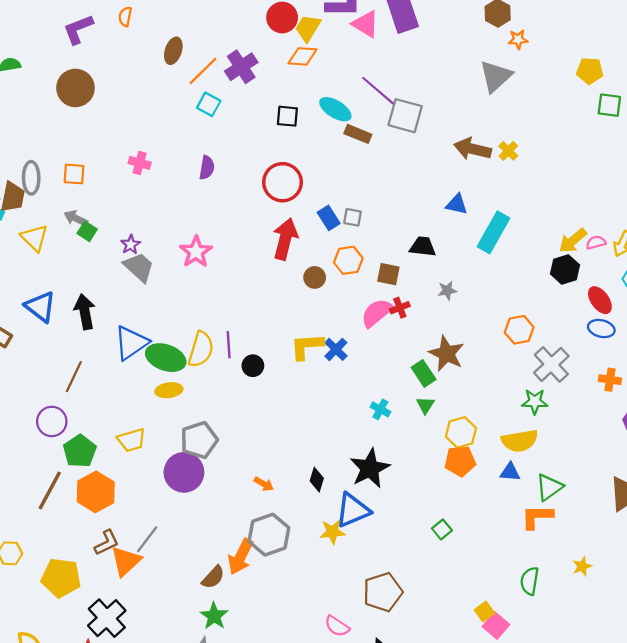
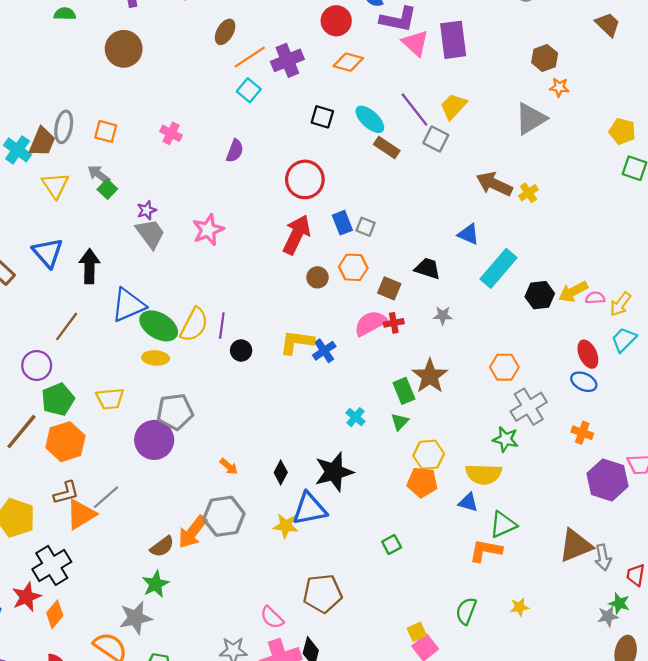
yellow trapezoid: (308, 28) -> (453, 106), moved
gray square: (405, 116) -> (436, 139), size x0.7
black hexagon: (565, 269) -> (540, 295), moved

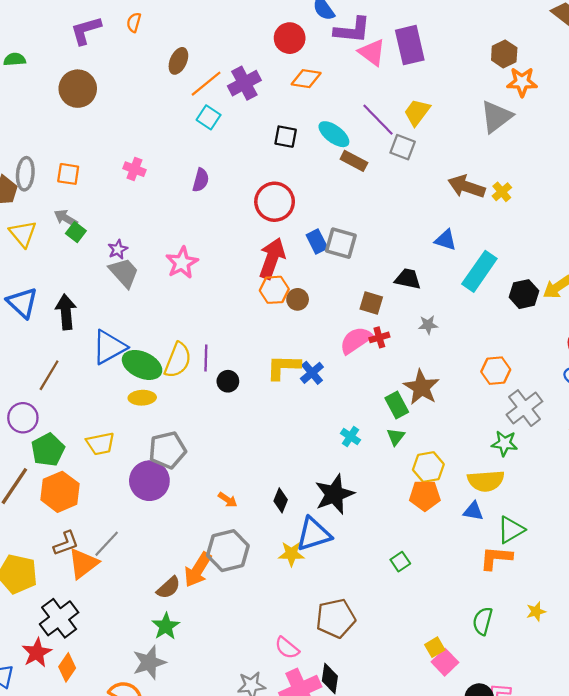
orange star: (559, 87) -> (522, 82), size x1.5
gray square: (366, 227) -> (341, 243), size x1.6
orange hexagon: (353, 267) -> (274, 290), moved

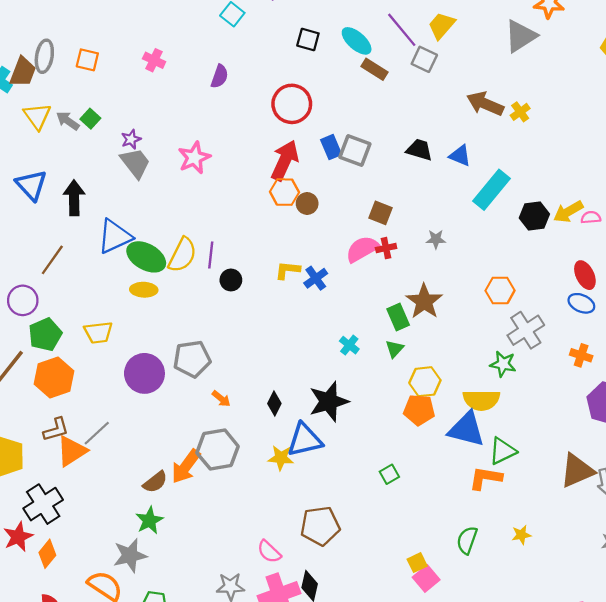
gray arrow: (66, 218) -> (68, 121), moved
black trapezoid: (408, 279) -> (419, 150), moved
yellow L-shape: (283, 367) -> (288, 270), size x0.7
gray pentagon: (167, 450) -> (192, 359), moved
blue triangle: (473, 511) -> (466, 429), size x1.8

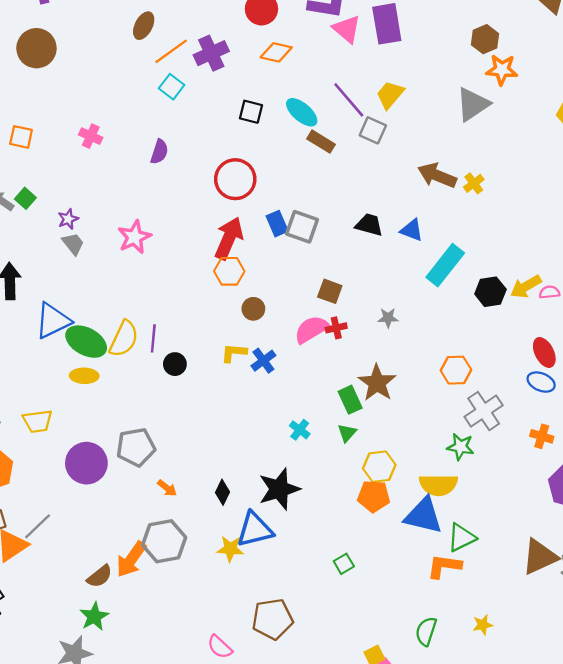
gray trapezoid: (135, 163) -> (73, 244), size x0.7
brown circle: (307, 203) -> (253, 309), moved

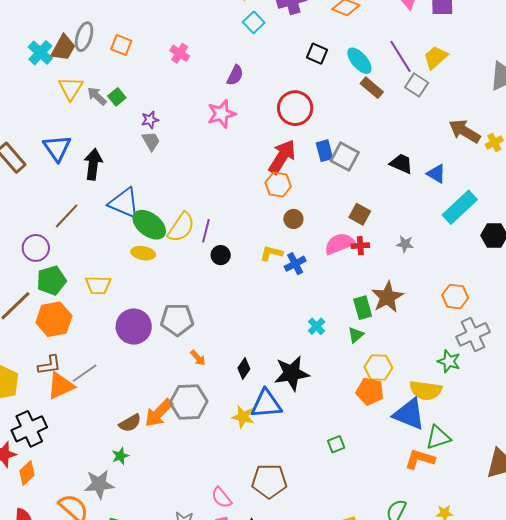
pink star: (134, 237) -> (222, 114), moved
blue triangle: (53, 321) -> (124, 203), turned 40
green star: (94, 616) -> (120, 456), size x0.7

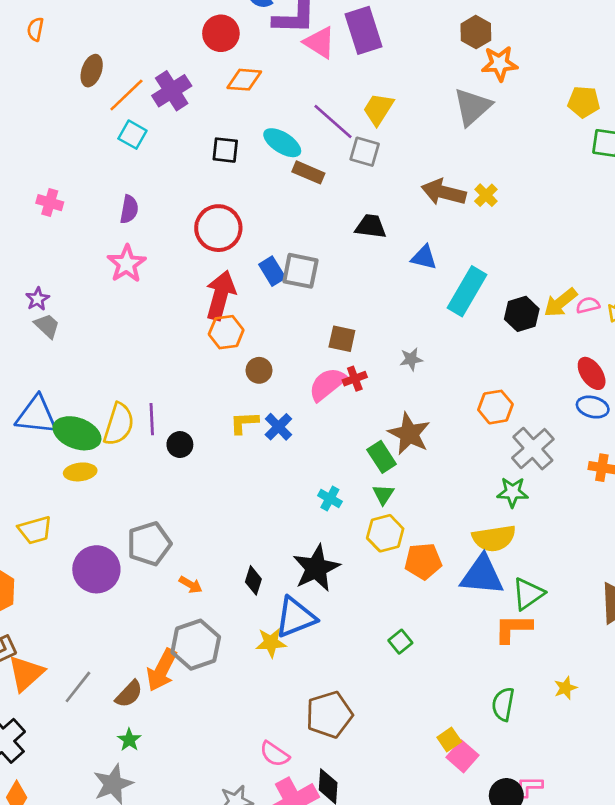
black trapezoid: (401, 164) -> (371, 226), moved
yellow hexagon: (378, 367) -> (385, 533), moved
gray line: (85, 373) -> (78, 687), moved

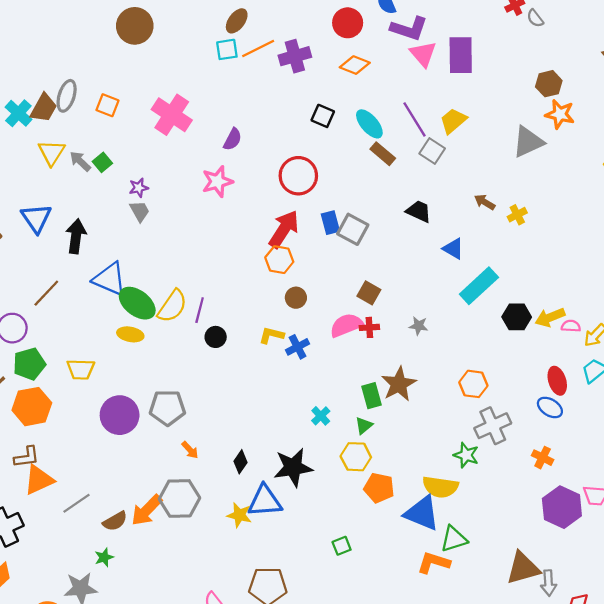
cyan square: (132, 135) -> (227, 49), moved, turned 35
brown arrow: (444, 192) -> (485, 202), size x0.6
pink cross: (50, 203) -> (172, 115), size x1.8

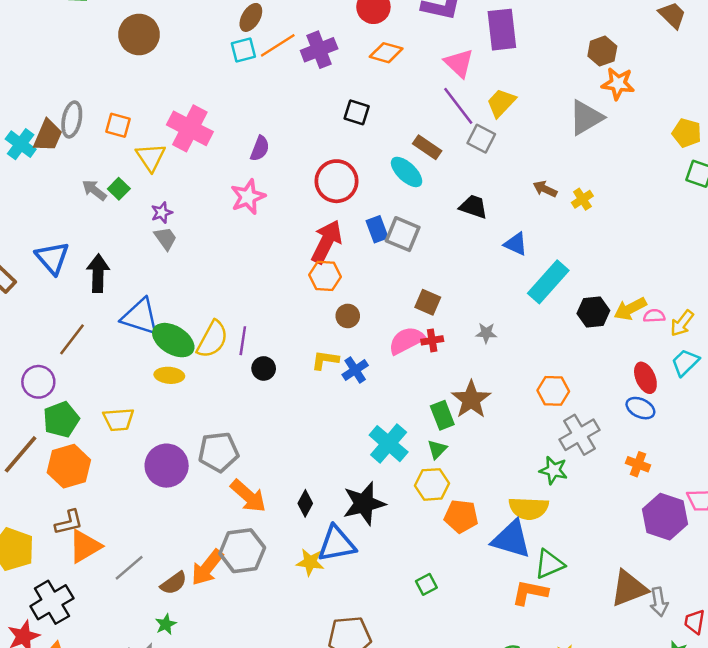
pink triangle: (423, 54) -> (459, 63), moved
cyan ellipse: (369, 124) -> (407, 172), moved
yellow triangle: (52, 153) -> (151, 157), moved
cyan cross: (321, 416) -> (389, 444), size x1.8
orange arrow: (190, 450) -> (248, 496), size x1.8

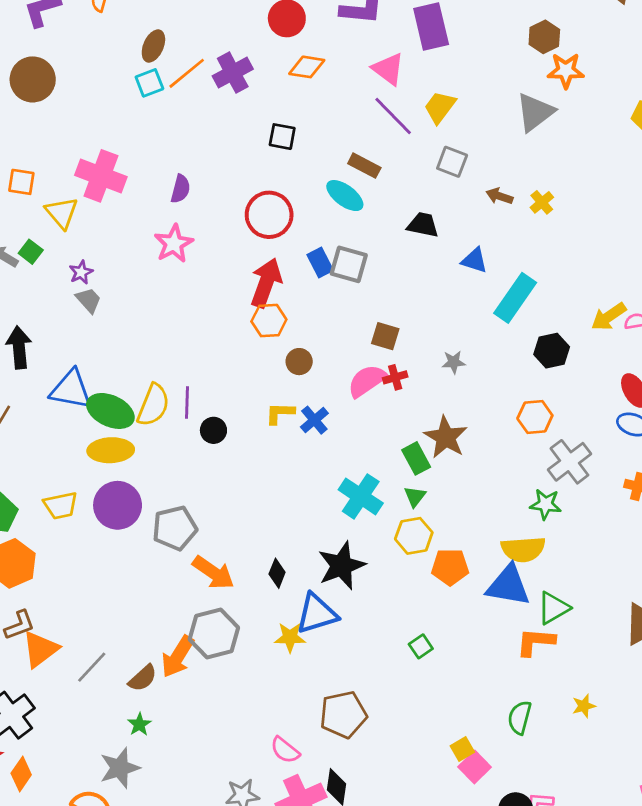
gray square: (481, 139) -> (452, 162), moved
black hexagon: (593, 312) -> (552, 351), moved
yellow ellipse: (169, 375) -> (111, 450), size x1.4
purple circle: (167, 466) -> (118, 505), moved

